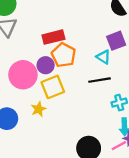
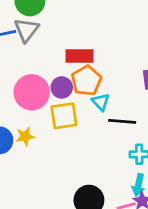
cyan triangle: (103, 57) -> (101, 102), moved
yellow star: (39, 109) -> (25, 136), moved

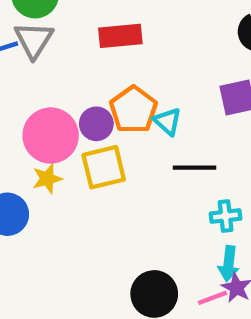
red rectangle: (79, 56) -> (120, 36), moved
cyan triangle: (101, 102) -> (168, 121), moved
yellow star: (25, 136) -> (47, 179), moved

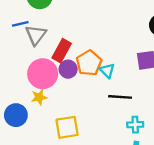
red rectangle: (120, 36) -> (62, 51), moved, turned -60
gray triangle: (34, 40) -> (36, 35), moved
yellow square: (104, 167) -> (67, 127), moved

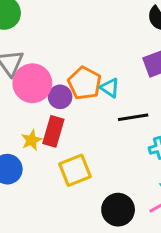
red rectangle: (62, 51) -> (53, 131), moved
pink circle: (43, 74) -> (32, 83), moved

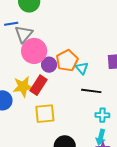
yellow star: (31, 140) -> (23, 87), size x1.5

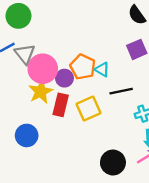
yellow star: (23, 87) -> (41, 92), moved
yellow square: (45, 114) -> (89, 108), moved

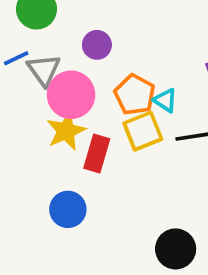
purple circle: (64, 78) -> (97, 45), moved
yellow square: (89, 108) -> (143, 131), moved
blue circle: (27, 135) -> (68, 209), moved

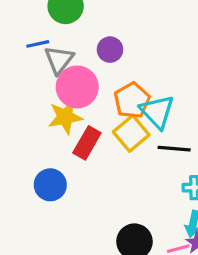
cyan triangle: (165, 100) -> (157, 112), size x1.6
yellow square: (143, 131) -> (131, 133), turned -32

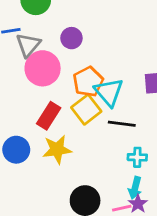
yellow star: (65, 117) -> (57, 149), moved

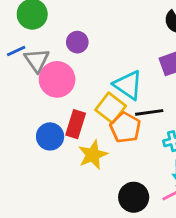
orange pentagon: (88, 82) -> (125, 128), moved
blue circle: (16, 150) -> (50, 136), moved

